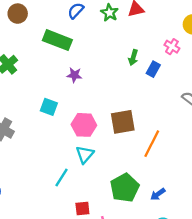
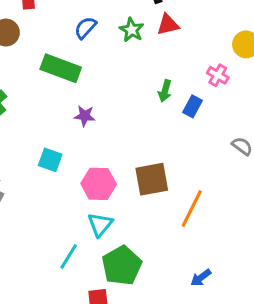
green pentagon: (125, 188) -> (122, 266), moved

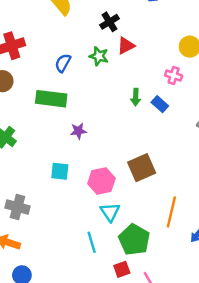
blue rectangle: (193, 106) -> (160, 104), turned -63
orange line: (192, 209) -> (171, 212), moved
cyan line: (69, 256) -> (92, 242), turned -35

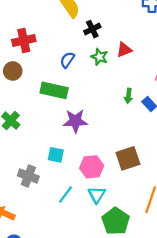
black cross: (109, 22) -> (92, 29), moved
purple star: (78, 131) -> (75, 121), size x1.6
gray cross: (17, 207) -> (28, 176), moved
cyan line: (92, 242) -> (65, 194), moved, turned 48

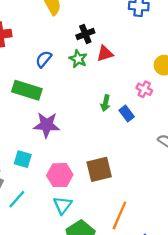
black cross: (92, 29) -> (85, 34), moved
cyan line: (65, 194) -> (17, 199), moved

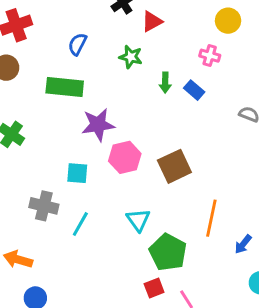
green star: (78, 59) -> (131, 57), moved
pink hexagon: (60, 175) -> (125, 157), moved

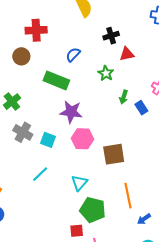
gray cross: (44, 206) -> (23, 132), moved
orange line: (211, 218) -> (128, 196), turned -40
green pentagon: (168, 252) -> (93, 210), turned -30

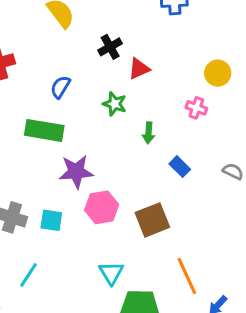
blue rectangle: (141, 108) -> (180, 167), moved
cyan line: (40, 174) -> (28, 275), moved

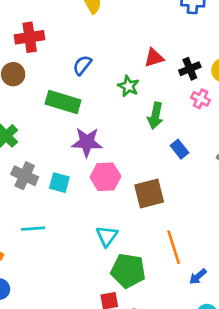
black cross: (110, 47) -> (190, 69), moved
green arrow: (148, 133) -> (155, 116), size x1.4
cyan line: (28, 275) -> (33, 229), turned 45

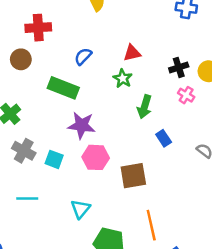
red triangle: (154, 58) -> (132, 53), moved
cyan triangle: (107, 236) -> (81, 209), moved

